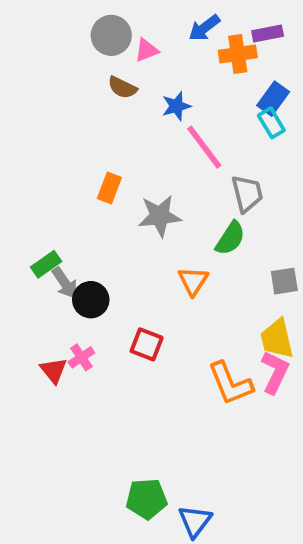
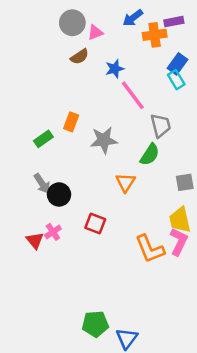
brown semicircle: (122, 87) -> (80, 57), turned -60
green rectangle: (46, 264) -> (43, 139), moved

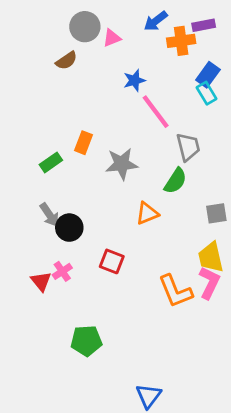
brown semicircle: (80, 57) -> (66, 61), moved
orange triangle: (126, 182) -> (147, 213), turned 35
green pentagon: (95, 324) -> (86, 341), moved

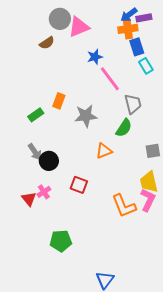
blue arrow: (156, 21) -> (129, 15), moved
pink triangle: (112, 38) -> (79, 27), size x1.6
blue rectangle: (208, 75) -> (137, 47), moved, turned -54

